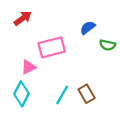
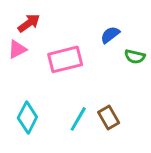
pink triangle: (29, 67) -> (17, 49), moved

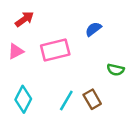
pink triangle: (17, 49) -> (16, 51), moved
green semicircle: (135, 57) -> (116, 70), moved

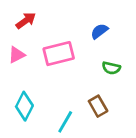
green semicircle: (116, 70) -> (111, 68), moved
cyan line: (66, 100) -> (65, 122), moved

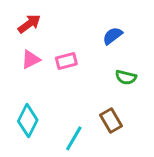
pink rectangle: (59, 54) -> (66, 61), size x0.6
pink triangle: (17, 55) -> (31, 60), moved

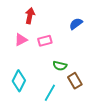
red arrow: (29, 24) -> (30, 16), moved, turned -42
green semicircle: (126, 77) -> (60, 66), moved

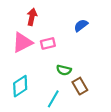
pink triangle: (21, 40) -> (22, 42), size x1.5
cyan diamond: (19, 81) -> (20, 86), turned 30

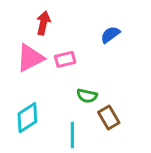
cyan line: (53, 99) -> (72, 135), turned -30

